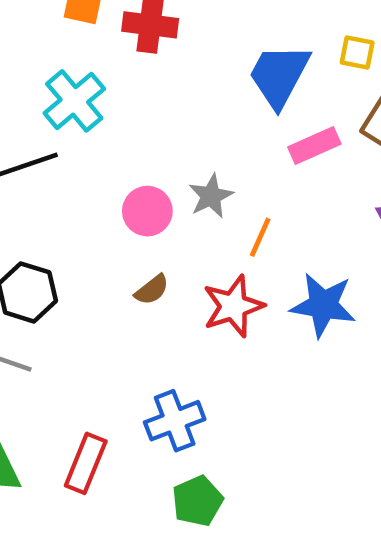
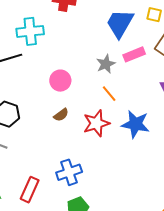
cyan cross: (74, 101) -> (30, 31), turned 32
gray star: (211, 196) -> (106, 64), moved
orange line: (260, 237) -> (109, 94), turned -66

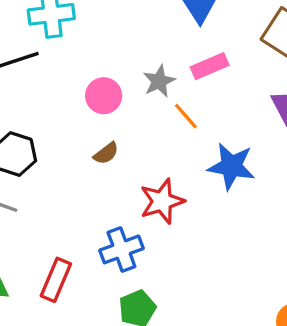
pink rectangle: (134, 54) -> (210, 66), moved
gray star: (106, 64) -> (159, 81), moved
red star: (96, 123) -> (162, 201), moved

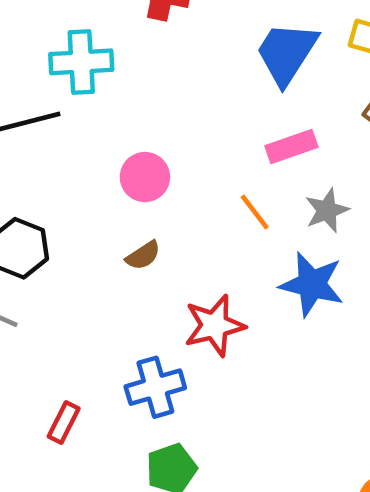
gray star: (159, 81) -> (327, 210), moved
red rectangle: (56, 280) -> (64, 422), size x0.7

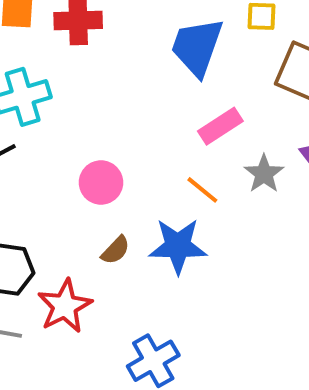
blue star: (312, 284) -> (178, 246), moved
red star: (214, 326) -> (65, 306), moved

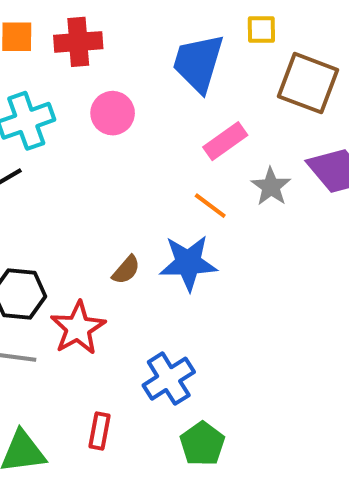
pink circle: (101, 183) -> (113, 113), moved

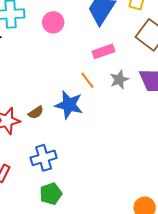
brown semicircle: (126, 270) -> (36, 113), moved

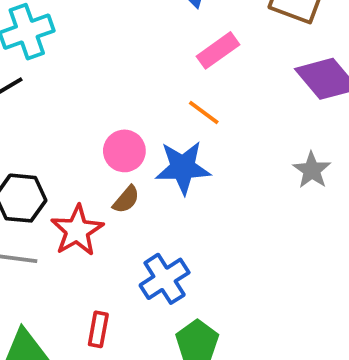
pink circle: (53, 22) -> (124, 151), moved
gray star: (119, 80) -> (312, 170), moved

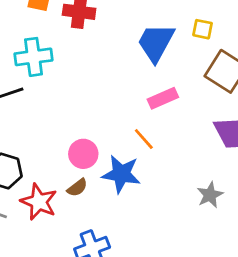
red star: (77, 230) -> (39, 202), turned -30

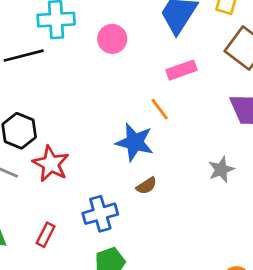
pink circle: (83, 154) -> (112, 39), moved
brown semicircle: (77, 188) -> (147, 186), moved

